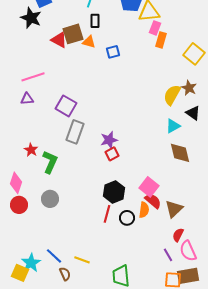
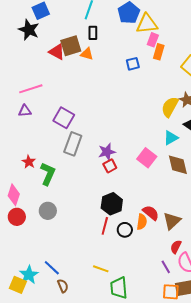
blue square: (113, 52) -> (133, 64), moved
pink square: (149, 187) -> (147, 158), moved
yellow line: (82, 260) -> (101, 269), moved

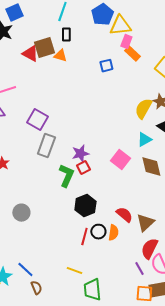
orange rectangle: (159, 52) -> (132, 54), turned -63
green L-shape: (48, 174) -> (66, 176), moved
orange semicircle: (142, 222) -> (113, 233), moved
red line: (105, 226) -> (84, 237), moved
red semicircle: (176, 247) -> (149, 249), size x1.5

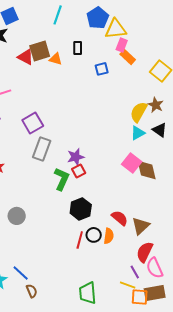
black rectangle: (66, 35) -> (78, 48), moved
purple square: (37, 120) -> (33, 123), turned 30
cyan triangle: (144, 140) -> (138, 133), moved
pink square: (120, 160) -> (132, 163), moved
yellow line: (74, 271) -> (128, 285), moved

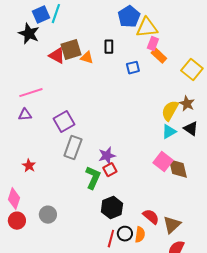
cyan line: (58, 15) -> (56, 14), moved

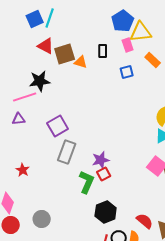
black star: (29, 34) -> (40, 81), moved, turned -30
pink rectangle: (153, 44) -> (128, 45), moved, turned -40
red triangle: (57, 56) -> (46, 46), moved

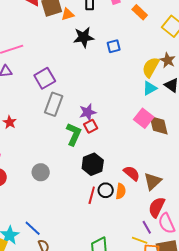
orange triangle: (81, 62) -> (68, 14), turned -32
blue square: (127, 72) -> (114, 46), moved
black star: (40, 81) -> (84, 37), moved
gray circle: (42, 219) -> (41, 172), moved

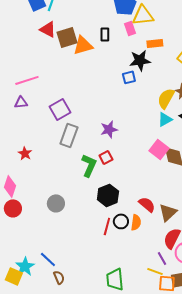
orange rectangle: (140, 12) -> (155, 43), turned -49
orange triangle: (68, 14) -> (83, 45), size x1.5
black star: (84, 37) -> (140, 60), moved
purple star: (88, 112) -> (109, 129), moved

